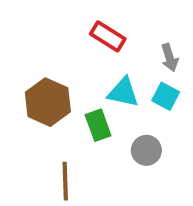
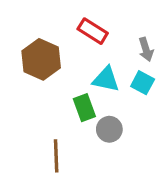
brown hexagon: (48, 102) -> (41, 59), moved
gray circle: (146, 150) -> (109, 129), moved

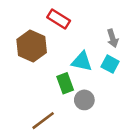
red rectangle: (93, 31) -> (59, 19), moved
brown line: (56, 156) -> (43, 121), turned 55

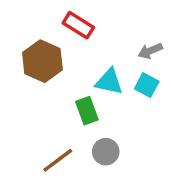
gray arrow: (113, 38) -> (150, 51), turned 84
gray circle: (84, 100) -> (106, 152), moved

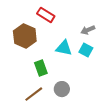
green rectangle: (87, 111) -> (41, 68), moved

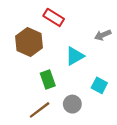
cyan triangle: (64, 48) -> (75, 56), turned -42
cyan square: (86, 50) -> (99, 85), moved

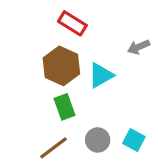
brown hexagon: (29, 42) -> (61, 66), moved
cyan square: (99, 85) -> (134, 140), moved

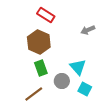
cyan triangle: (101, 75) -> (78, 67), moved, turned -42
gray circle: (98, 140) -> (62, 81), moved

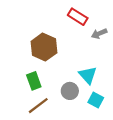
red rectangle: (46, 15) -> (78, 17), moved
green rectangle: (41, 68) -> (34, 81), moved

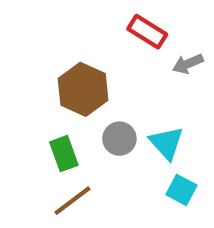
gray circle: (70, 91) -> (119, 139), moved

